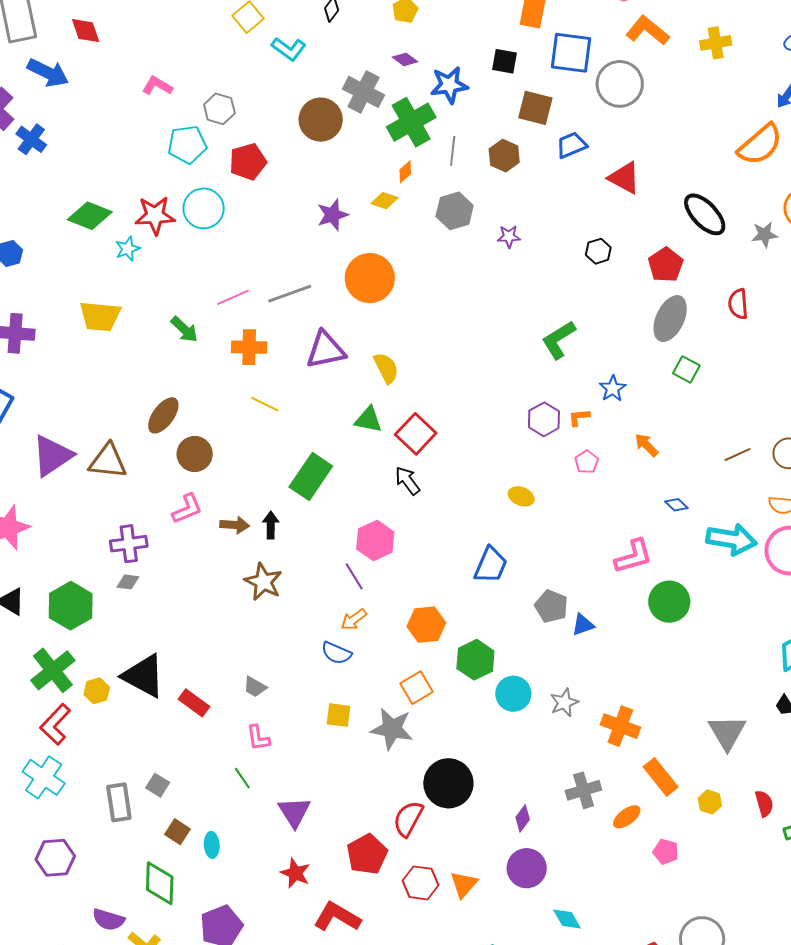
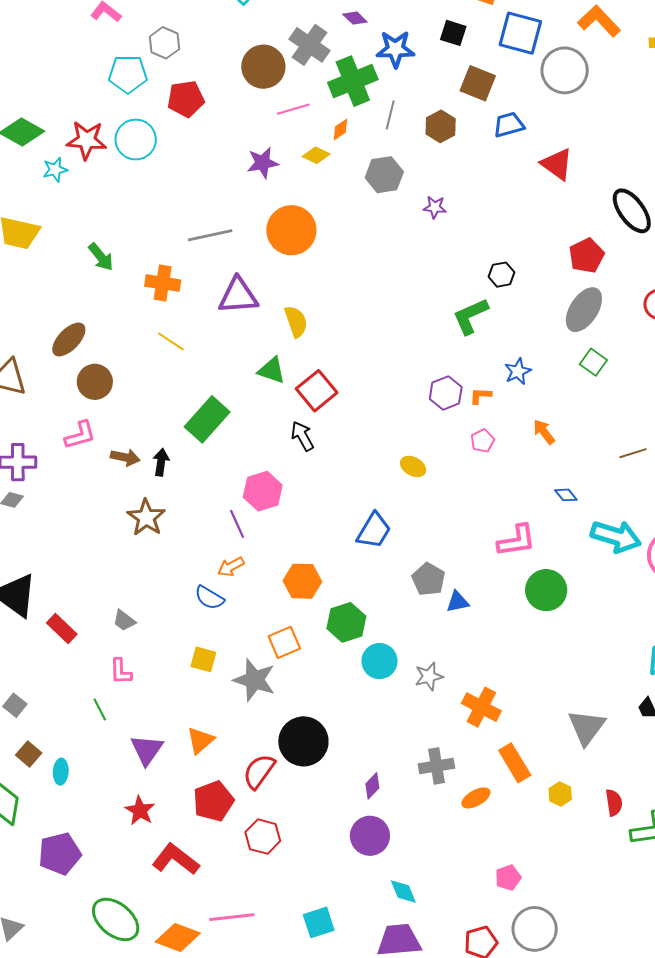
black hexagon: (598, 251) -> (502, 275), moved
pink line: (233, 297) -> (293, 109), moved
pink pentagon: (666, 852) -> (508, 878), moved, turned 30
orange triangle: (464, 884) -> (200, 740), moved

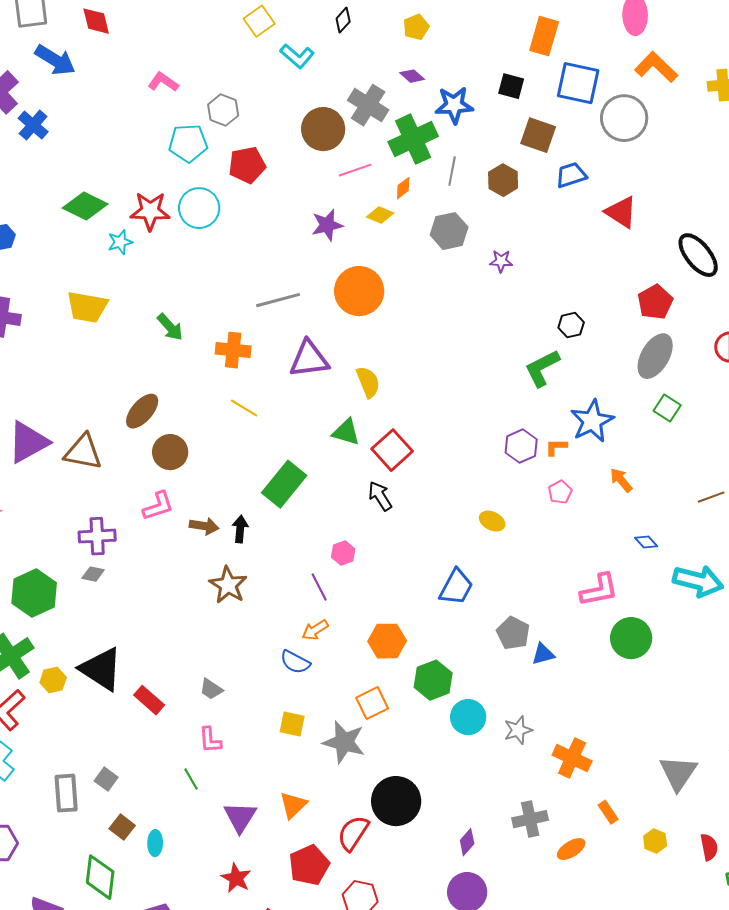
blue star: (518, 371) -> (592, 421), size x1.6
pink hexagon: (263, 491) -> (343, 553), size x0.6
orange rectangle: (515, 763) -> (608, 812), size x0.6

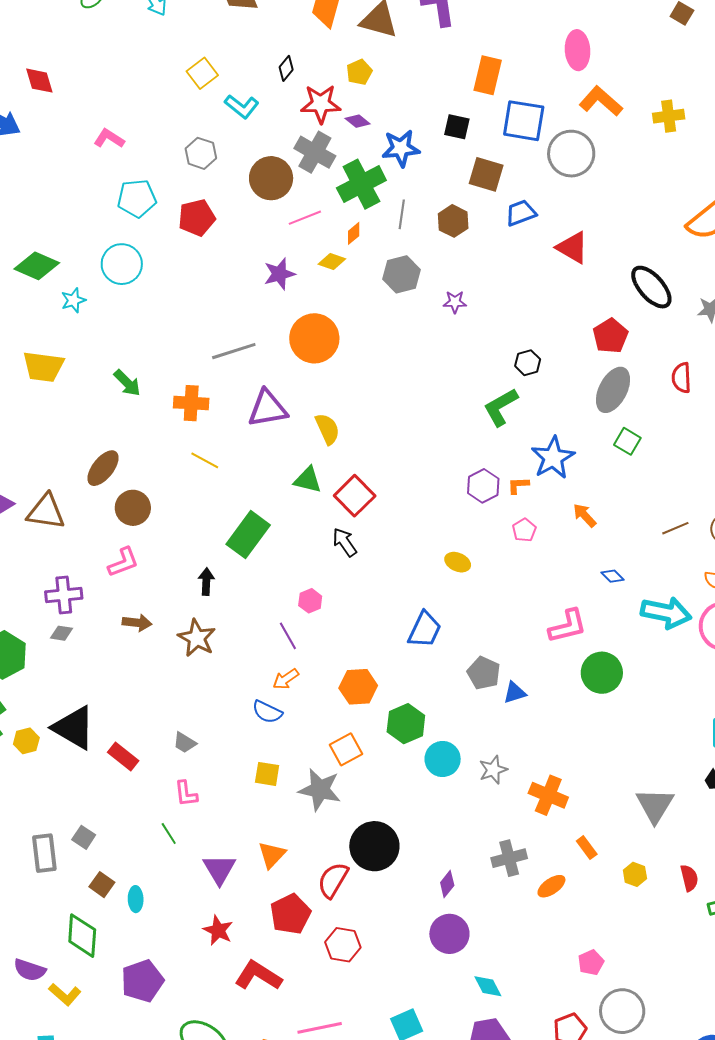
gray hexagon: (223, 110) -> (201, 153), moved
cyan circle: (199, 208) -> (122, 264), moved
red star: (150, 211) -> (321, 104), moved
brown arrow: (204, 526) -> (137, 623), moved

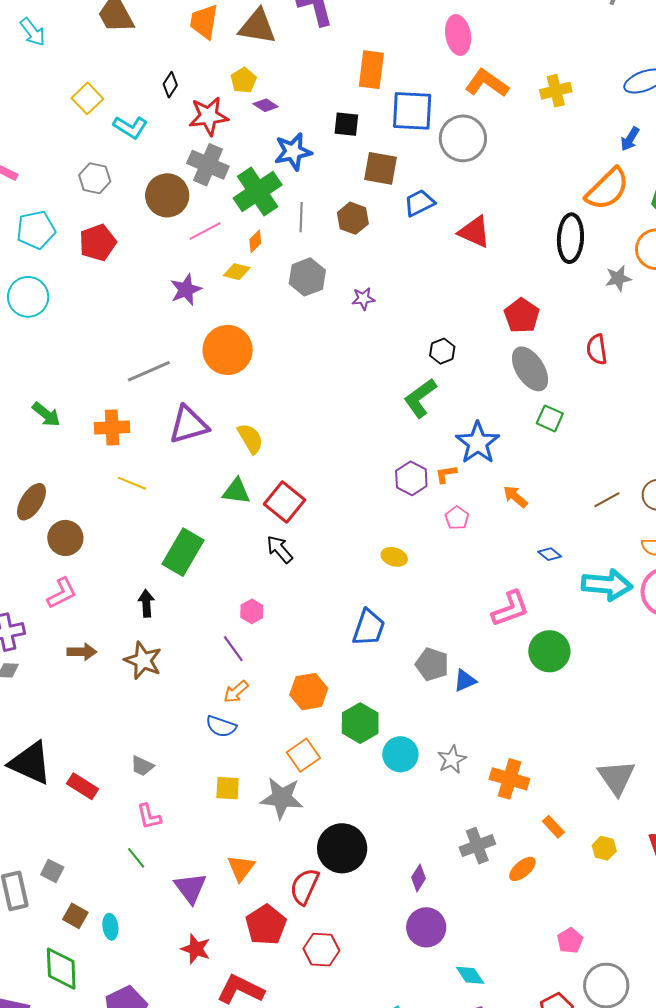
purple diamond: (358, 121) -> (266, 105), moved
black ellipse: (651, 287) -> (570, 238), moved, turned 51
gray ellipse: (613, 390) -> (530, 369), turned -54

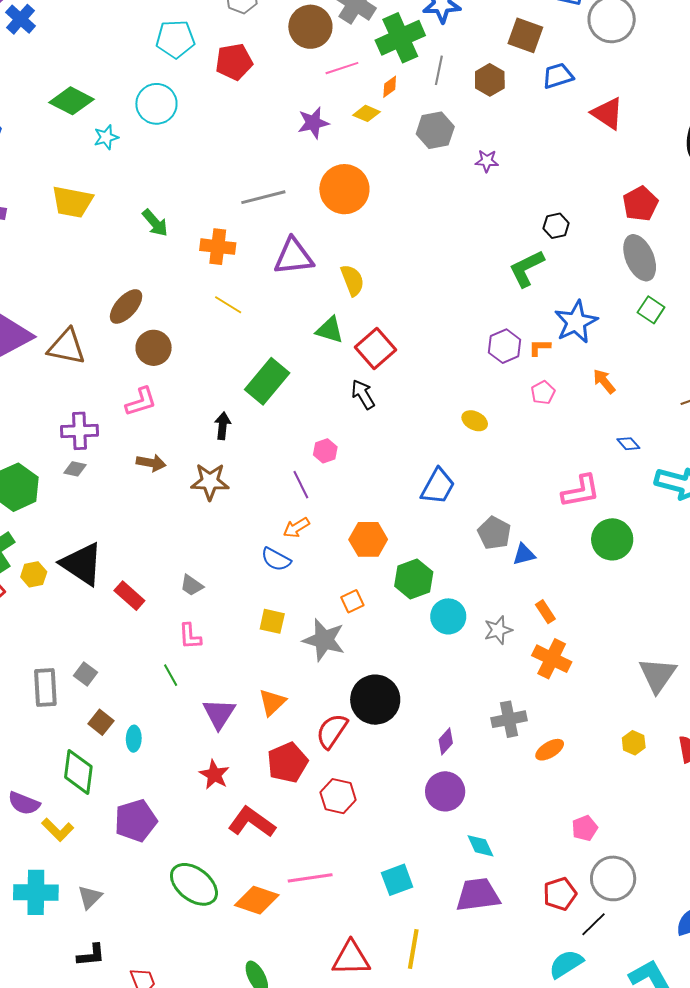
brown star: (143, 661) -> (210, 482), turned -30
orange square: (303, 755) -> (352, 601), size x0.7
orange rectangle: (553, 827) -> (545, 612), moved

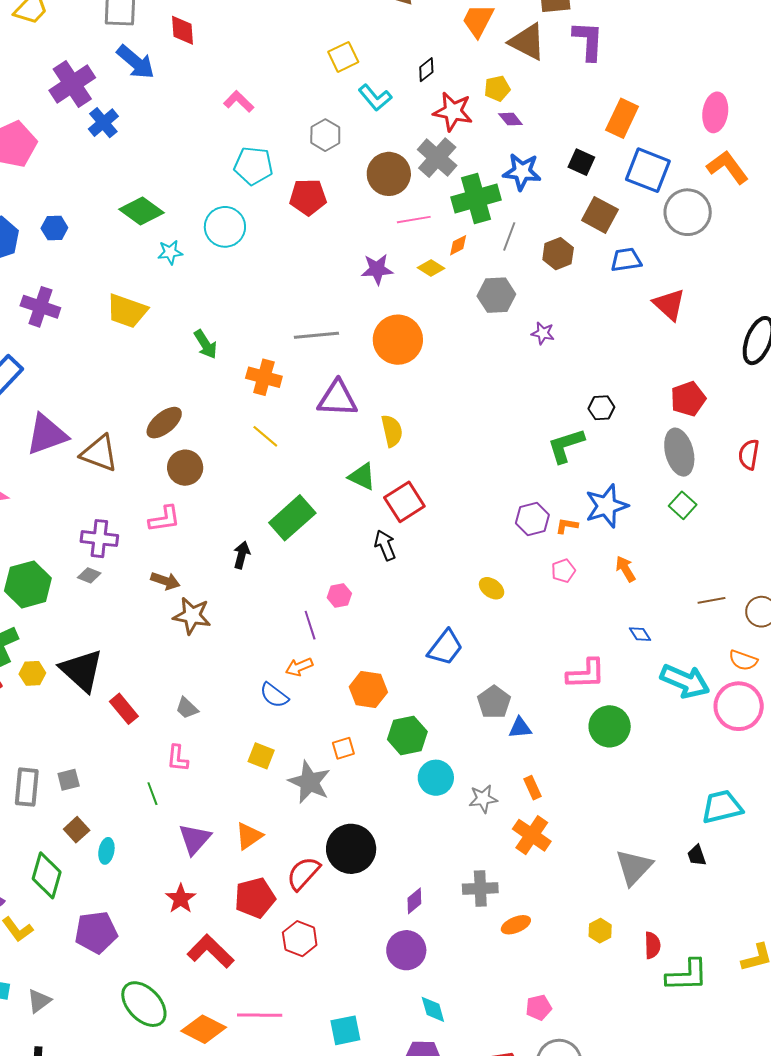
brown star: (210, 482) -> (192, 616), moved
gray square: (86, 674) -> (69, 780), turned 30

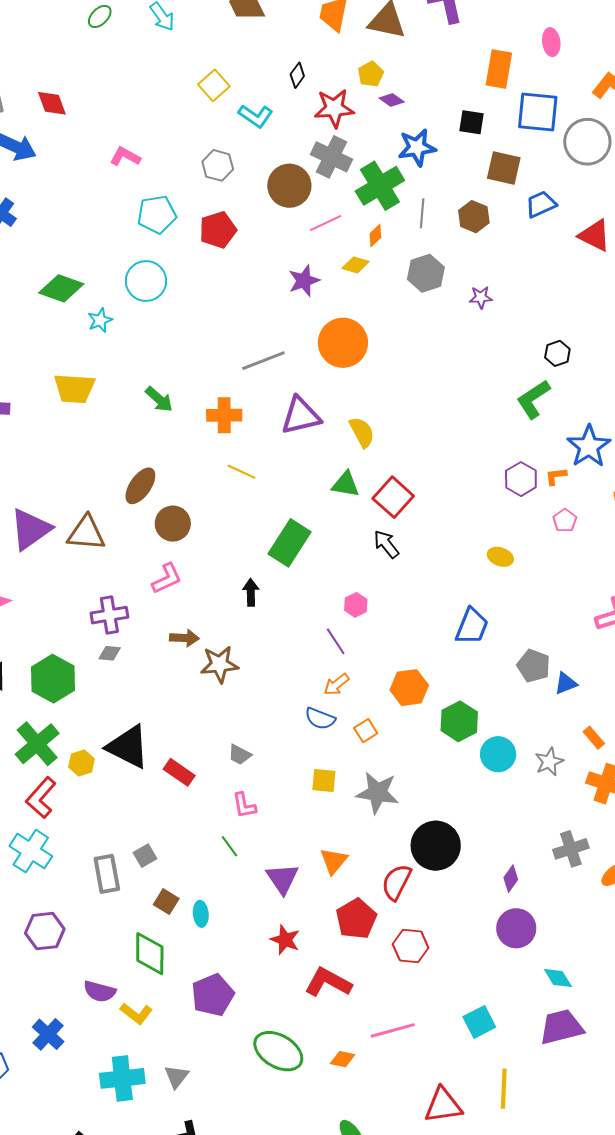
pink ellipse: (715, 112) -> (551, 42), moved, size x0.7
orange square: (343, 748) -> (366, 731), moved
orange diamond: (204, 1029) -> (343, 1059), size x0.6

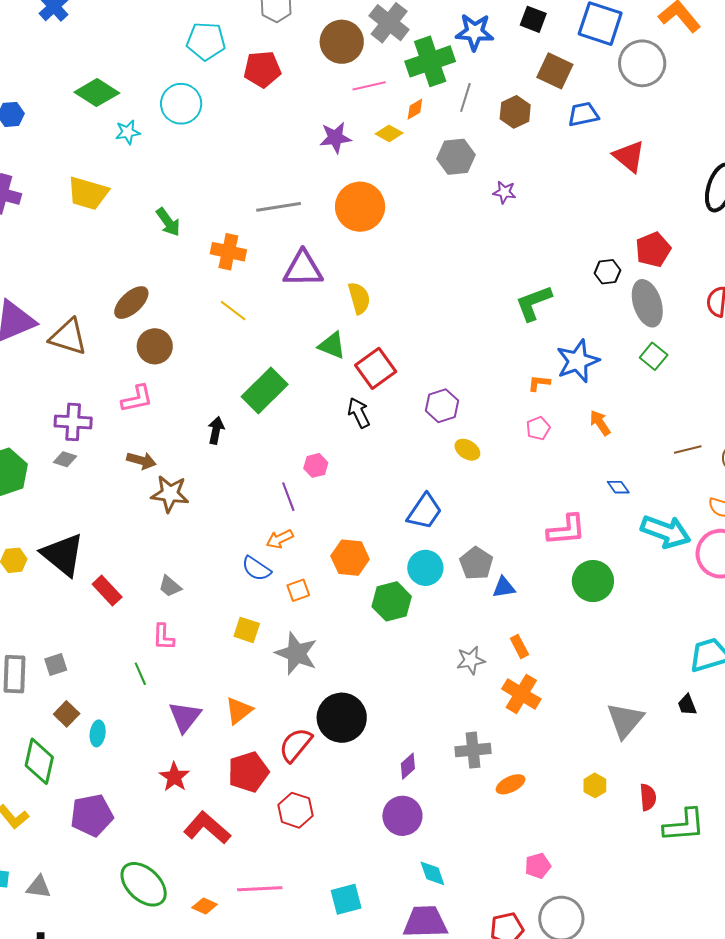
black hexagon: (557, 353) -> (607, 272), moved
purple hexagon: (521, 479) -> (442, 406), moved
cyan circle: (498, 754) -> (425, 568), moved
gray triangle: (176, 1076) -> (39, 887), turned 48

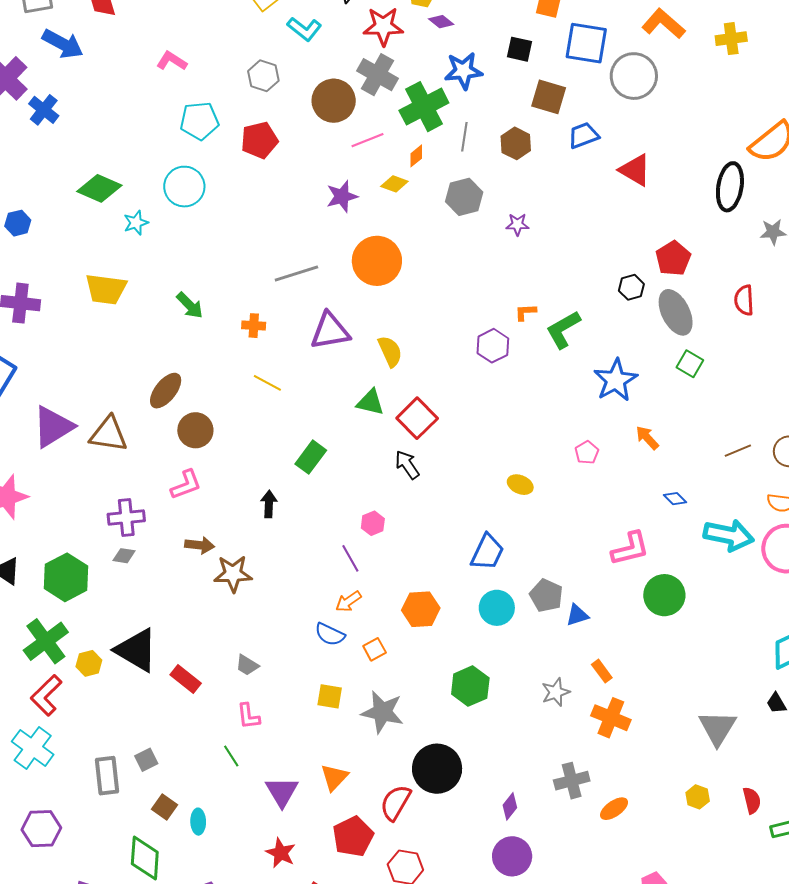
orange cross: (228, 252) -> (254, 326), size x0.7
orange L-shape: (539, 383) -> (525, 312), moved
green rectangle: (265, 390) -> (311, 457), size x0.7
purple hexagon: (442, 406) -> (493, 346), moved
green hexagon: (392, 601) -> (470, 686), moved

